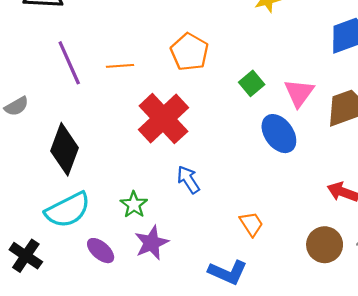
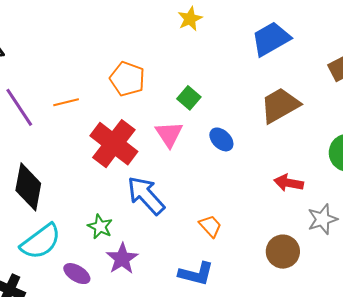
pink triangle: (299, 93) -> (169, 134), moved
blue ellipse: (279, 134) -> (221, 139), size x0.7
blue arrow: (188, 180) -> (146, 195), size x1.6
brown circle: (325, 245) -> (283, 252), moved

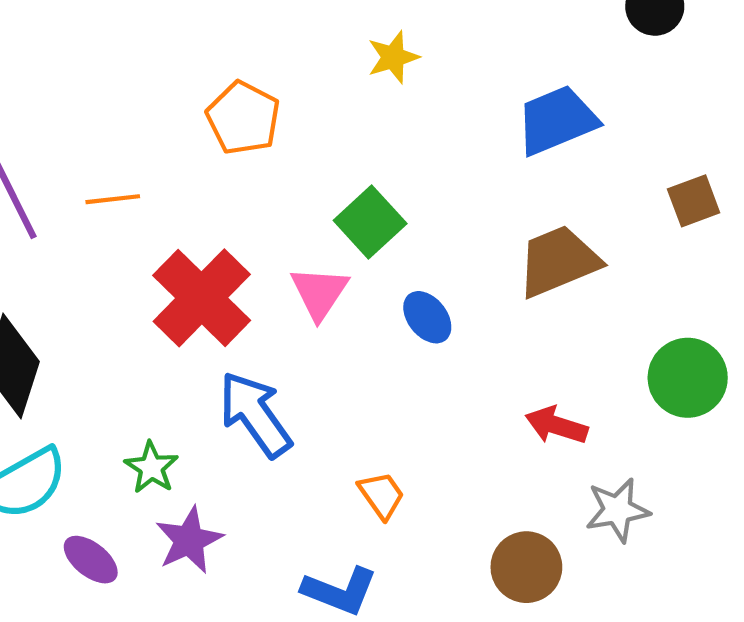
orange pentagon: (127, 79) -> (243, 118), moved
green square: (189, 98) -> (370, 222), size x1.4

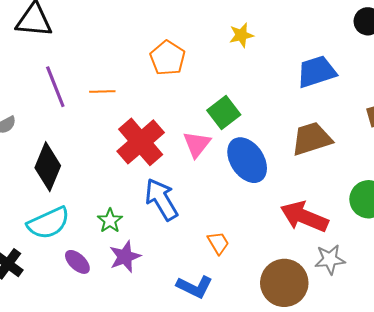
blue ellipse: (427, 317) -> (247, 160), size x1.8
red arrow: (556, 425) -> (304, 217), size x1.6
brown circle: (526, 567) -> (284, 283), size x1.4

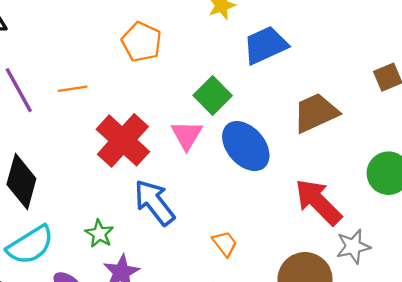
blue trapezoid: (317, 72) -> (265, 45), moved
red arrow: (304, 217) -> (318, 202), turned 30

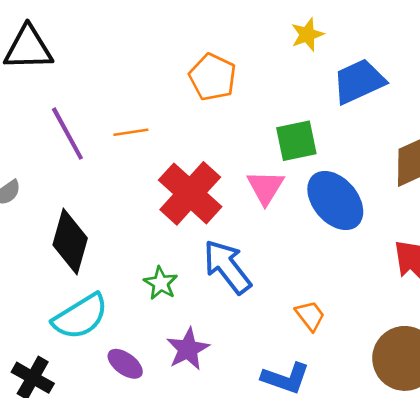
green square: (213, 96) -> (296, 141), turned 33
green star: (99, 234) -> (161, 283), moved

